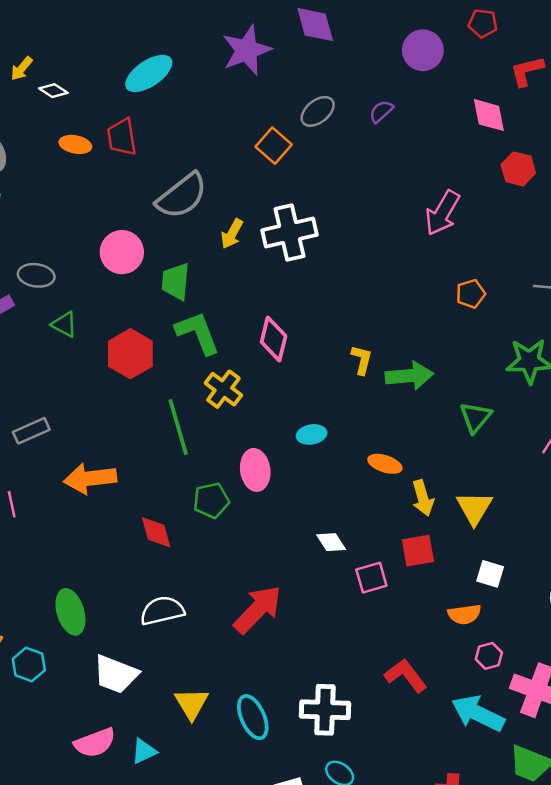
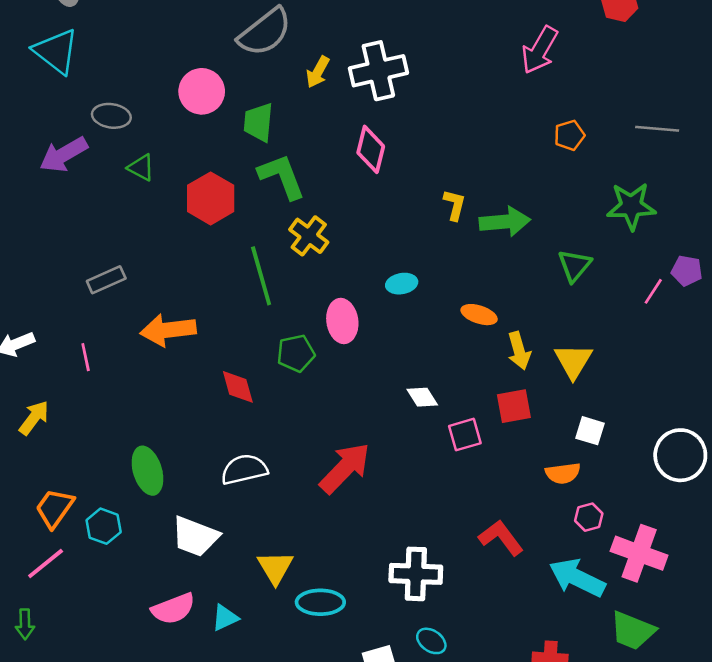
pink diamond: (274, 339) -> (371, 149), moved
cyan ellipse: (253, 717) -> (320, 602), moved, turned -66

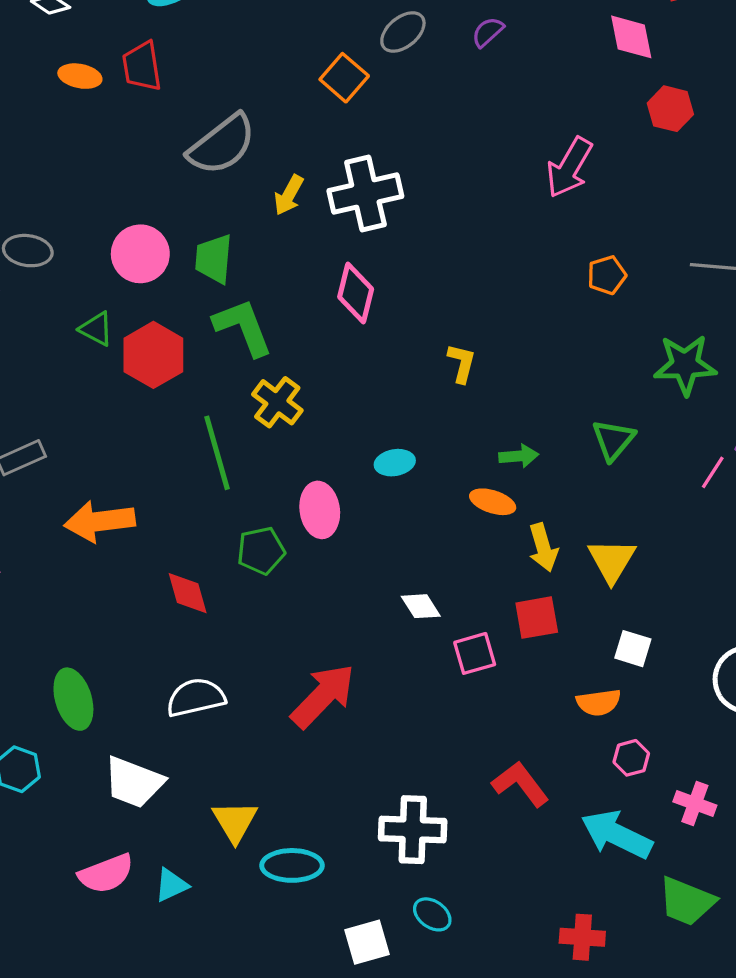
pink circle: (202, 91) -> (140, 254), moved
green triangle: (141, 167) -> (96, 329), moved
green arrow: (505, 222) -> (519, 456), moved, size x0.6
pink cross: (639, 553) -> (695, 803), size x0.6

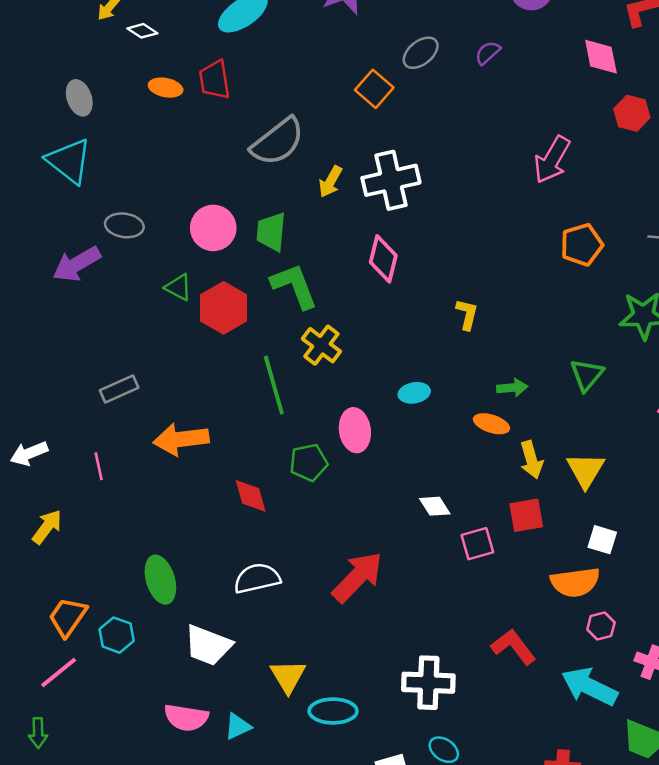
orange pentagon: (607, 275) -> (582, 245), size x1.4
orange semicircle: (599, 702) -> (575, 582), size x1.4
pink semicircle: (106, 874) -> (186, 717), turned 30

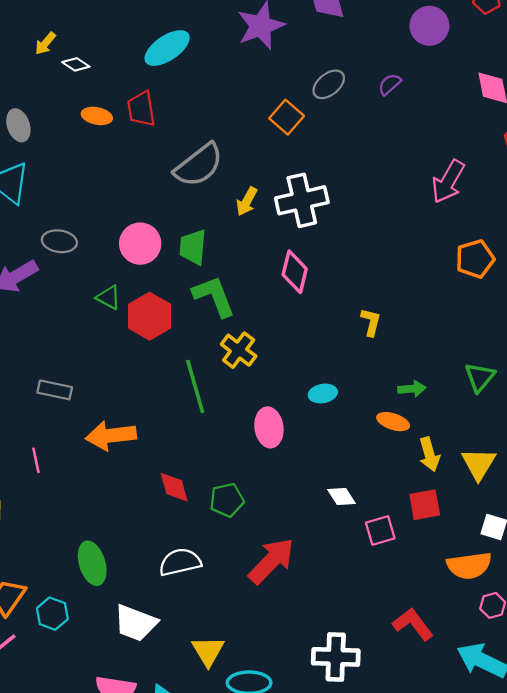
gray rectangle: (119, 389) -> (55, 390), turned 36
green pentagon: (309, 462) -> (227, 500), moved

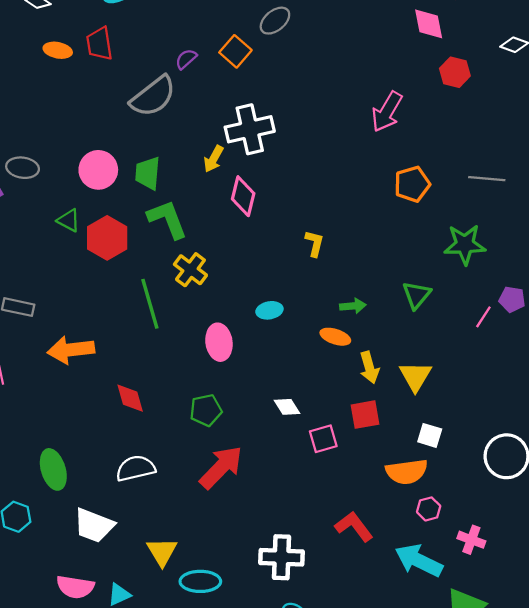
purple semicircle: (390, 84) -> (186, 59), moved
yellow arrow: (247, 201) -> (214, 159), moved
green pentagon: (227, 500) -> (206, 410), moved

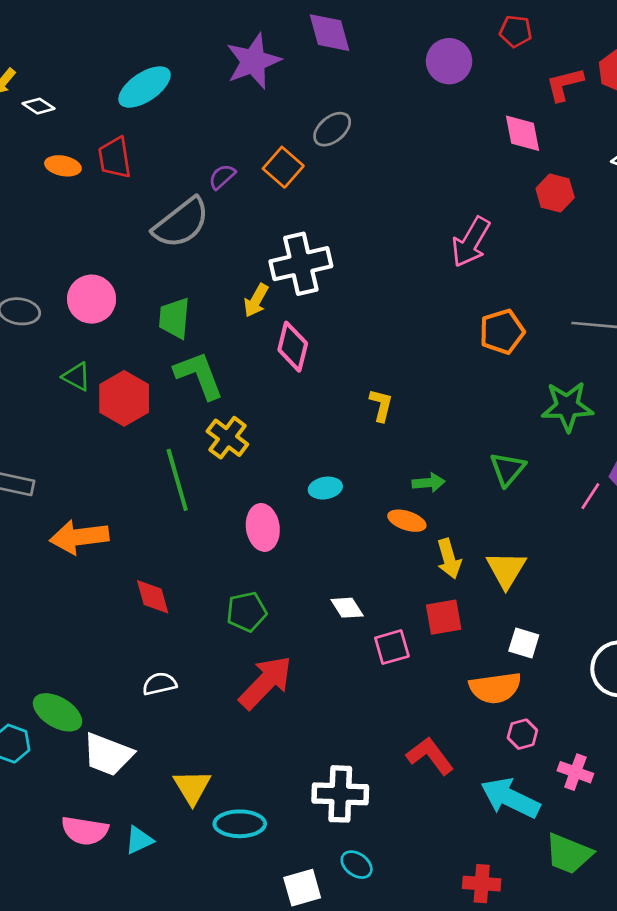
pink circle: (98, 170) -> (92, 299), moved
white semicircle: (136, 468) -> (159, 684), size x0.7
green ellipse: (53, 469) -> (58, 712), moved, turned -42

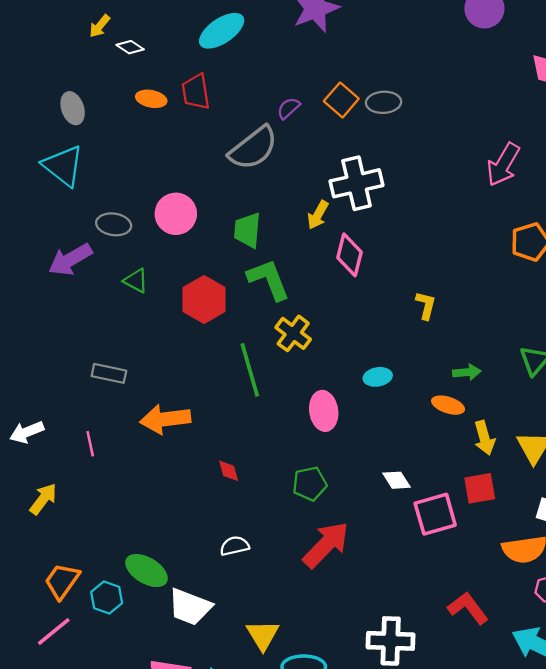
gray ellipse: (332, 129) -> (384, 102), moved, turned 36
green triangle: (77, 377) -> (136, 281), moved
red diamond: (153, 597) -> (229, 471), size x0.7
pink square: (392, 647) -> (435, 514), size x1.4

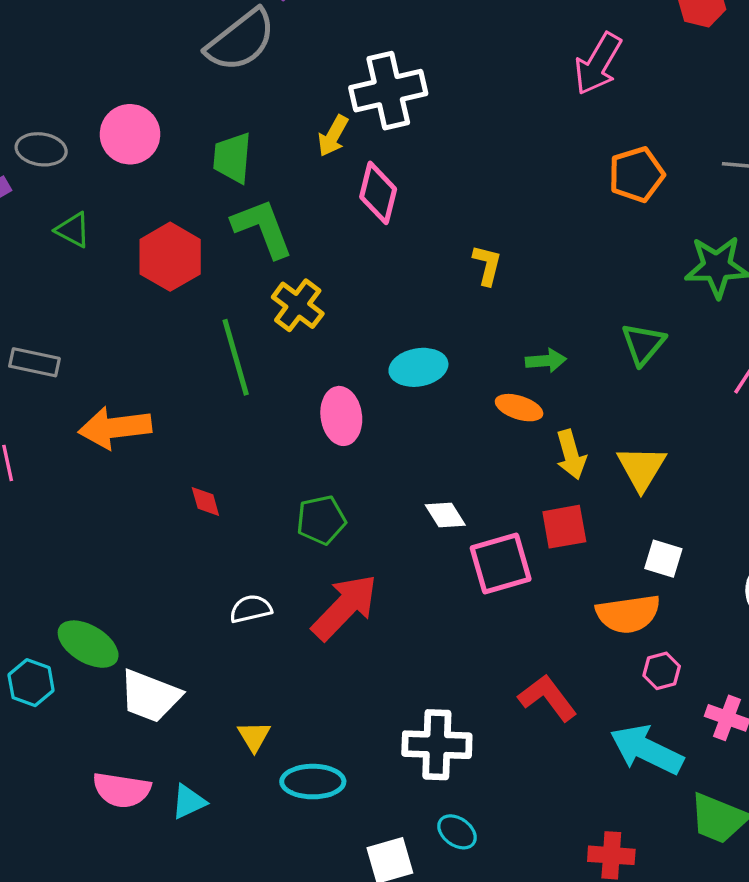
cyan ellipse: (378, 377) -> (418, 367), size x1.4
white semicircle: (235, 546) -> (251, 609), moved
yellow triangle: (263, 635) -> (254, 736), size x0.7

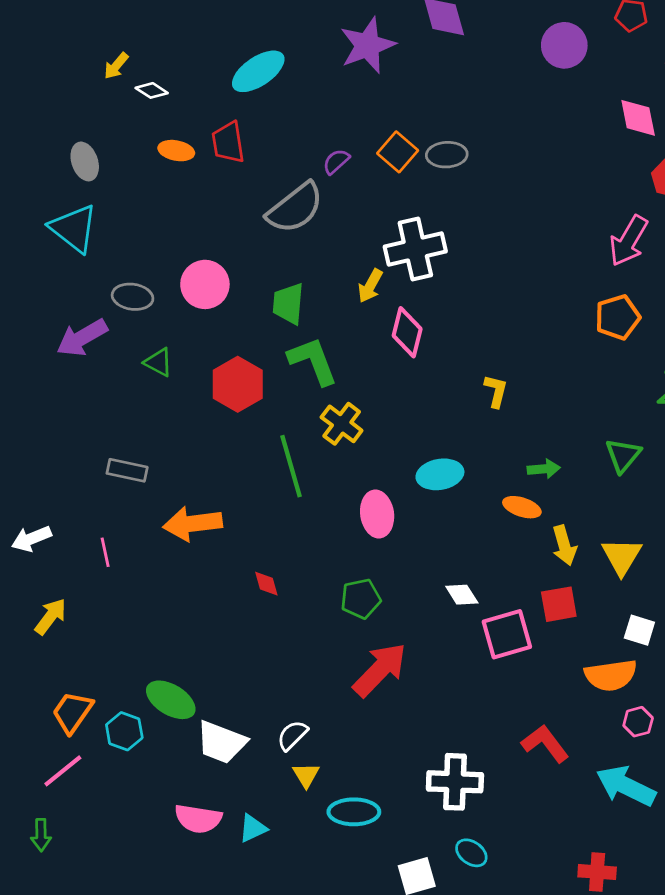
pink arrow: (598, 64) -> (628, 241), moved
white semicircle: (251, 609) -> (292, 735), moved, turned -32

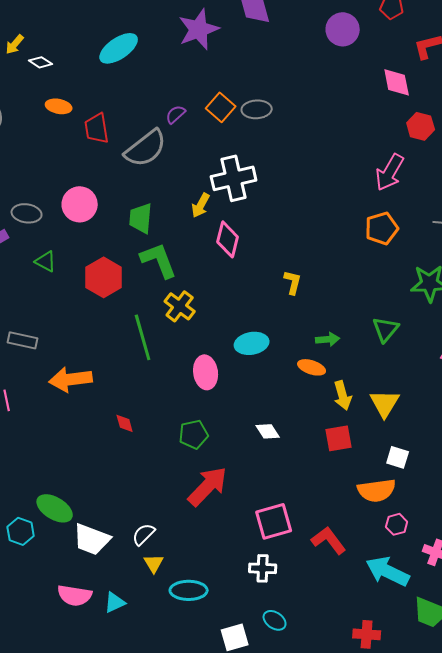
red trapezoid: (228, 142) -> (97, 128), moved
pink square: (507, 634) -> (274, 521), moved
white cross: (455, 782) -> (263, 568), size x0.7

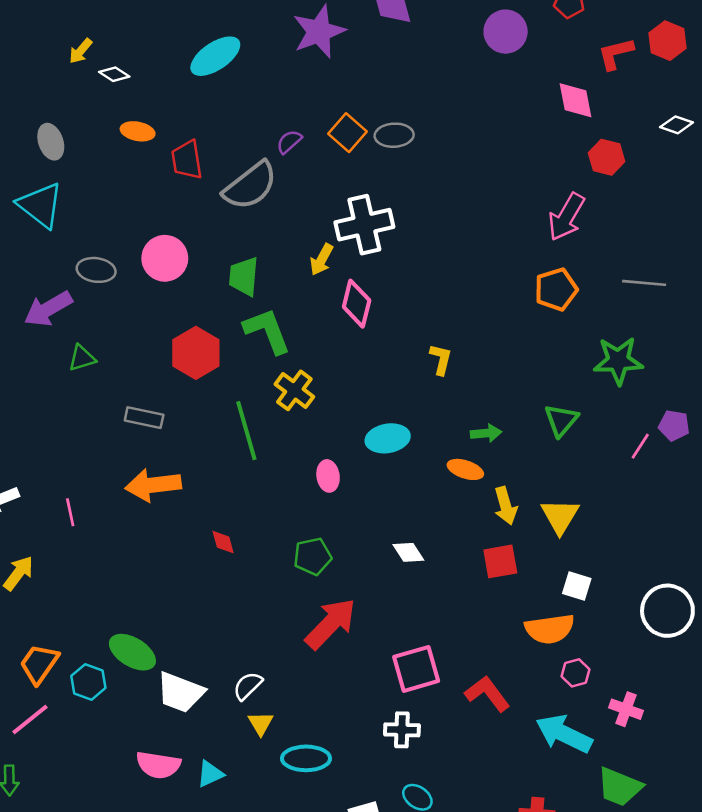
green triangle: (46, 261) -> (82, 358), moved, turned -45
gray rectangle: (23, 340) -> (144, 418), moved
pink ellipse: (206, 372) -> (328, 476), size x0.7

